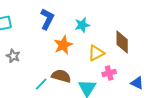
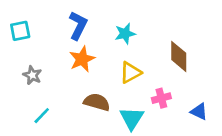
orange star: (63, 45) -> (82, 59), moved
yellow triangle: (96, 53) -> (130, 73), moved
cyan line: (41, 84) -> (42, 116), moved

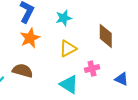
brown semicircle: (97, 102) -> (23, 71), moved
cyan triangle: (132, 118) -> (69, 84), turned -30

